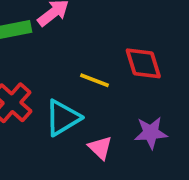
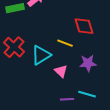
yellow line: (95, 80) -> (65, 43), moved

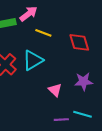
yellow line: (65, 43) -> (43, 33), moved
cyan triangle: (41, 55) -> (33, 60), moved

